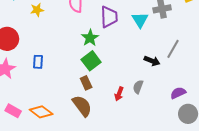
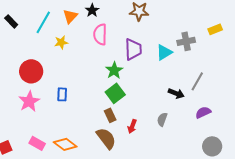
cyan triangle: (140, 20) -> (164, 52), turned 30
purple semicircle: (178, 93) -> (203, 112), moved
red arrow: (119, 94) -> (132, 126), moved

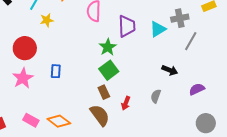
yellow star: (61, 42) -> (47, 20), moved
gray line: (197, 81) -> (191, 41), moved

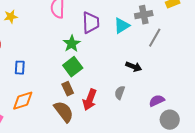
purple semicircle: (197, 89) -> (157, 101), moved
red arrow: (126, 103) -> (90, 100), size x1.5
orange diamond: (59, 121) -> (23, 101), moved, turned -55

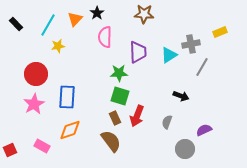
green star: (72, 44) -> (119, 73), turned 30
green square: (73, 67) -> (120, 96), turned -36
blue rectangle: (20, 68) -> (67, 97), size x1.6
red arrow: (90, 100) -> (137, 116), moved
gray circle: (170, 120) -> (185, 149), moved

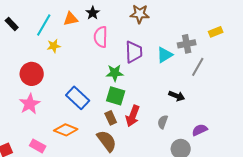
orange triangle: (75, 19) -> (71, 19), turned 35
blue rectangle: (67, 97) -> (78, 98), moved, turned -50
orange diamond: (70, 130) -> (66, 130), turned 40

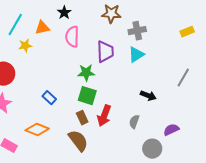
orange triangle: (71, 19) -> (42, 28), moved
gray cross: (187, 44) -> (137, 31), moved
gray line: (198, 67) -> (183, 78), moved
blue rectangle: (78, 98) -> (49, 98), size x0.6

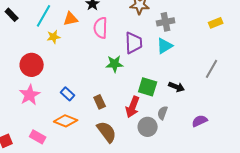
green square: (87, 96) -> (148, 87), moved
blue rectangle: (49, 98) -> (68, 94), moved
brown rectangle: (82, 118) -> (100, 102), moved
gray circle: (152, 149) -> (148, 127), moved

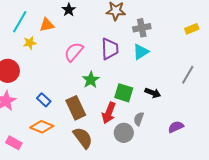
pink semicircle: (101, 28) -> (74, 52), moved, turned 40
green star: (115, 64) -> (91, 80), moved, turned -30
brown rectangle: (100, 102) -> (76, 108), size x1.6

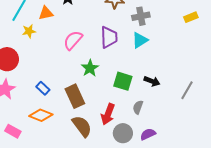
gray line: (188, 75) -> (187, 90), moved
red arrow: (109, 113) -> (108, 114), moved
purple semicircle: (176, 127) -> (148, 134), moved
gray circle: (124, 133) -> (123, 133), moved

